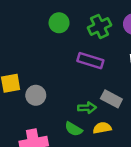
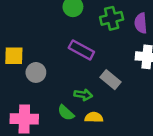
purple rectangle: (90, 61) -> (81, 50), moved
gray rectangle: (111, 99) -> (111, 80), moved

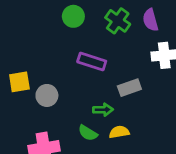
green cross: (112, 18) -> (118, 21), turned -30
gray rectangle: (111, 80) -> (129, 88), turned -48

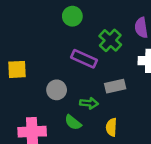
green cross: (118, 21) -> (110, 40), moved
gray circle: (47, 95) -> (57, 90), moved
yellow semicircle: (119, 132) -> (111, 127), moved, turned -84

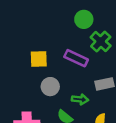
green circle: (72, 16) -> (84, 19), moved
yellow square: (17, 69) -> (39, 59), moved

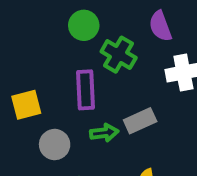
purple rectangle: (76, 58) -> (85, 90), turned 75
green arrow: (80, 99) -> (104, 133), moved

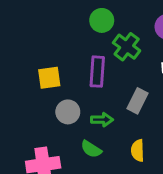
gray rectangle: (140, 121) -> (138, 101), turned -45
green arrow: (104, 133) -> (102, 120), moved

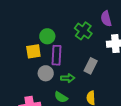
green circle: (102, 20) -> (47, 36), moved
purple rectangle: (97, 72) -> (57, 55), moved

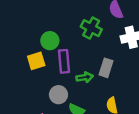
gray circle: (46, 73) -> (58, 95), moved
green arrow: (68, 78) -> (85, 77), moved

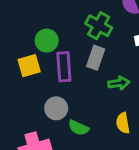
gray rectangle: (106, 68) -> (96, 58), moved
green arrow: (85, 77) -> (119, 83), moved

